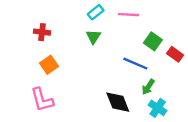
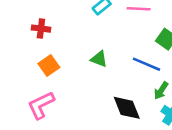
green triangle: (93, 37) -> (99, 59), moved, turned -42
pink L-shape: (42, 100) -> (41, 105), turned 80

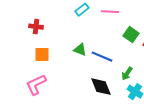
blue line: (147, 64) -> (102, 57), moved
orange square: (49, 66) -> (42, 55), turned 35

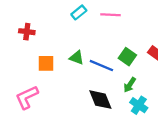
green square: (131, 35) -> (127, 57), moved
orange square: (42, 55) -> (46, 63), moved

